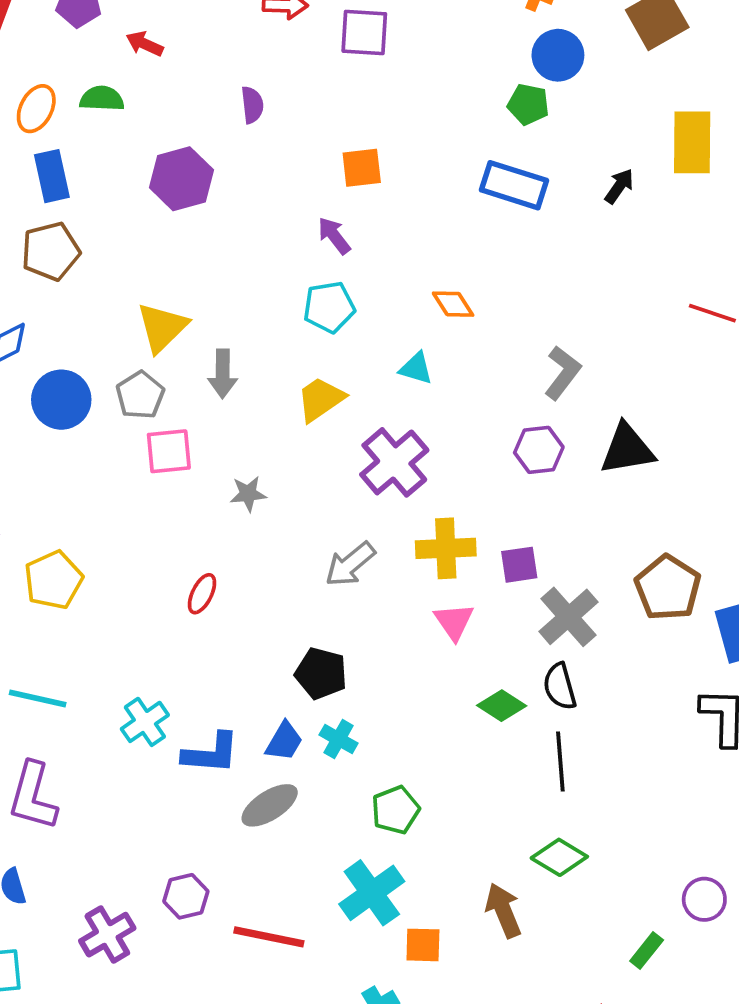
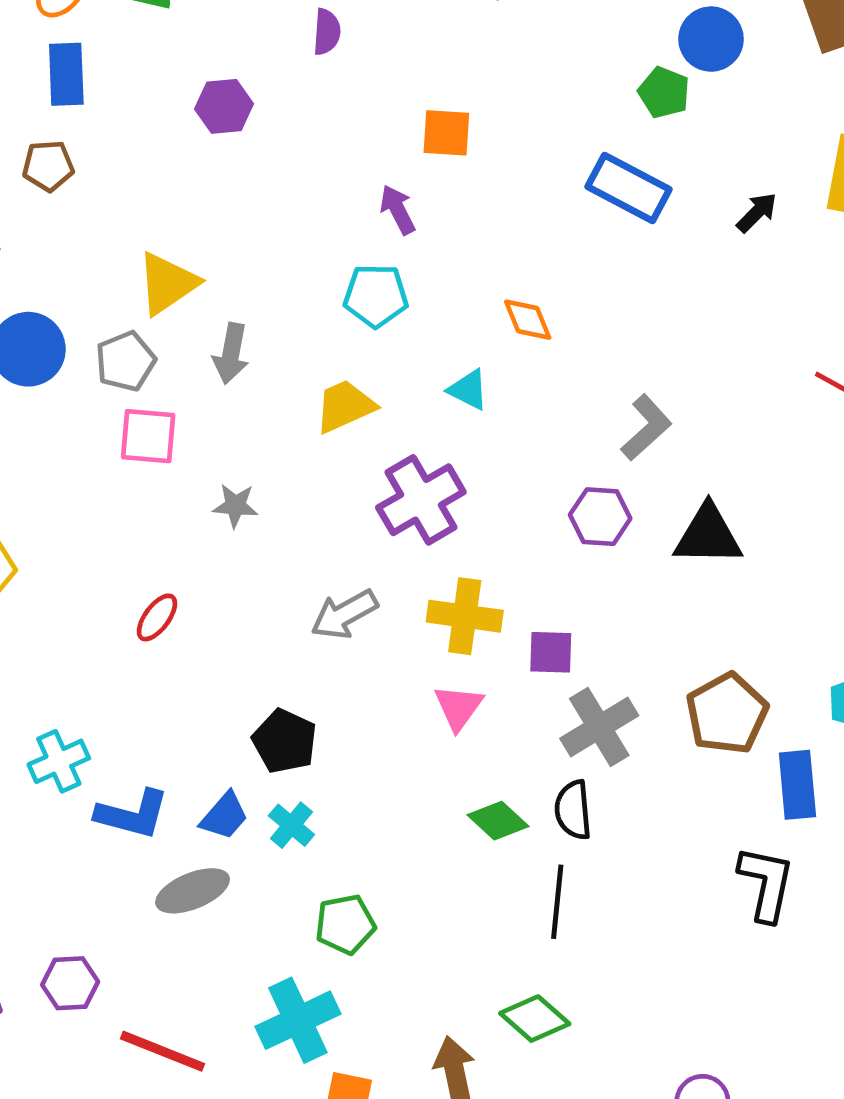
purple hexagon: (181, 179) -> (224, 106), size x0.7
brown pentagon: (51, 251) -> (48, 166), size x0.7

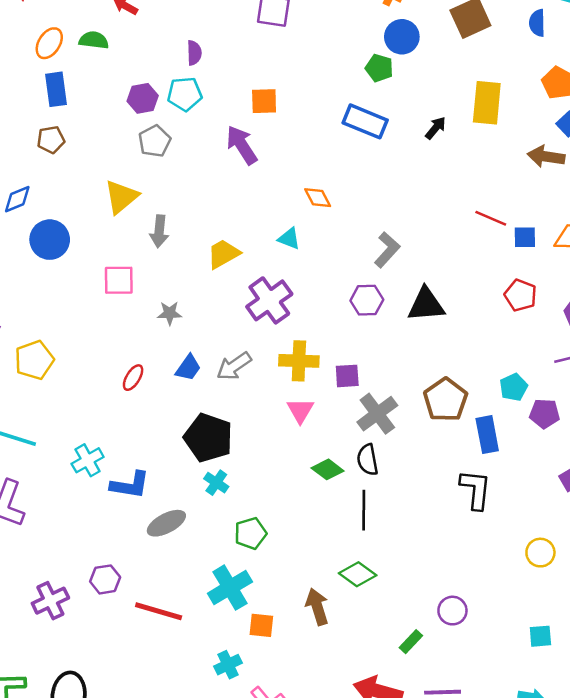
purple arrow: (398, 210) -> (242, 145), size x1.5
cyan pentagon: (376, 296) -> (185, 94), moved
gray pentagon: (126, 361) -> (155, 141), moved
black pentagon: (285, 741) -> (208, 438), size x1.4
blue trapezoid: (224, 816) -> (188, 368), moved

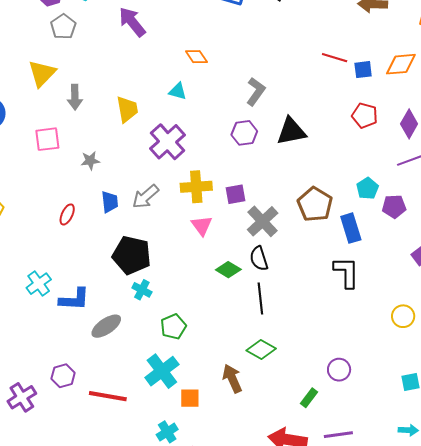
yellow trapezoid: (223, 254) -> (127, 109), turned 116
blue trapezoid: (188, 368) -> (110, 202), turned -35

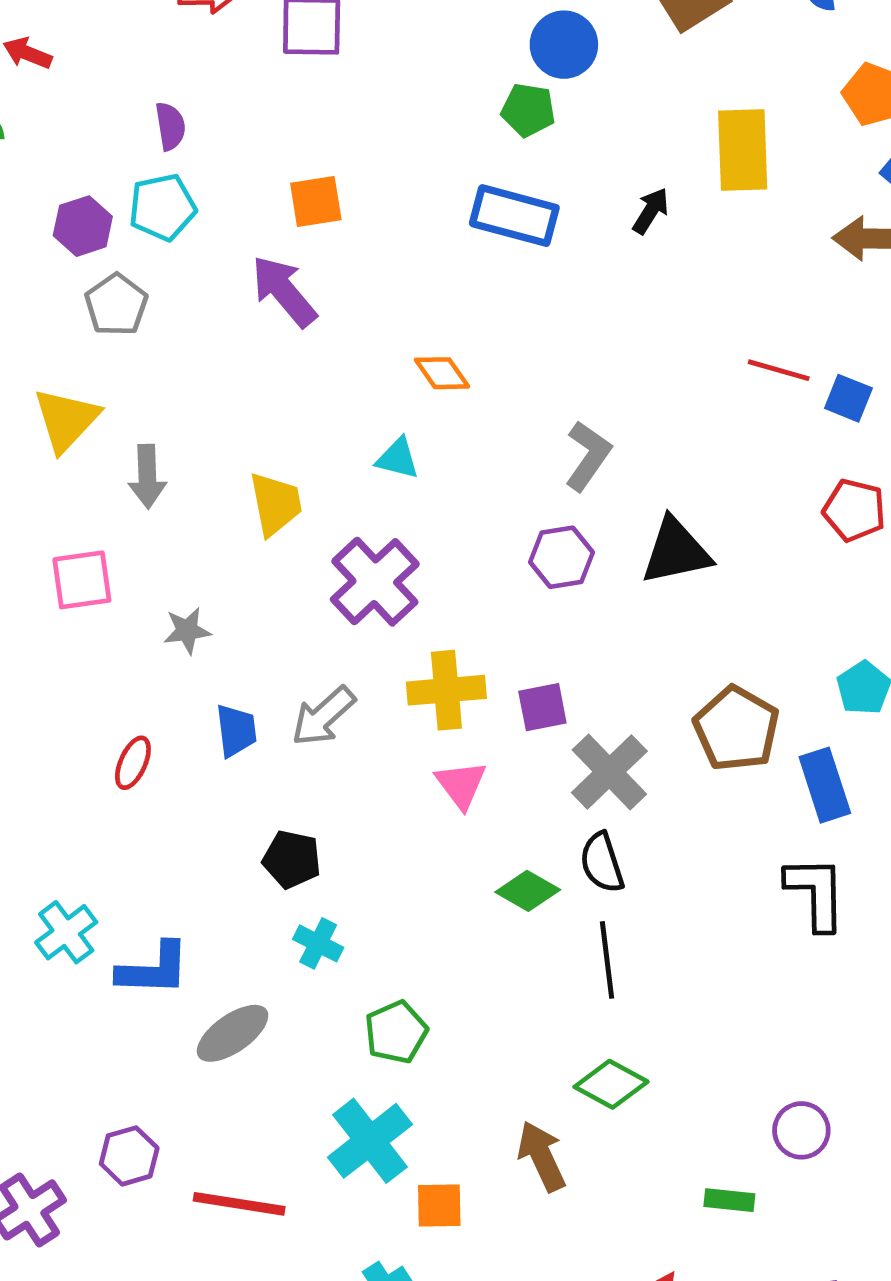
blue square: (363, 70) -> (848, 398), turned 30
black pentagon: (132, 255) -> (292, 859), size x0.6
green rectangle: (309, 398) -> (729, 1200), turned 60

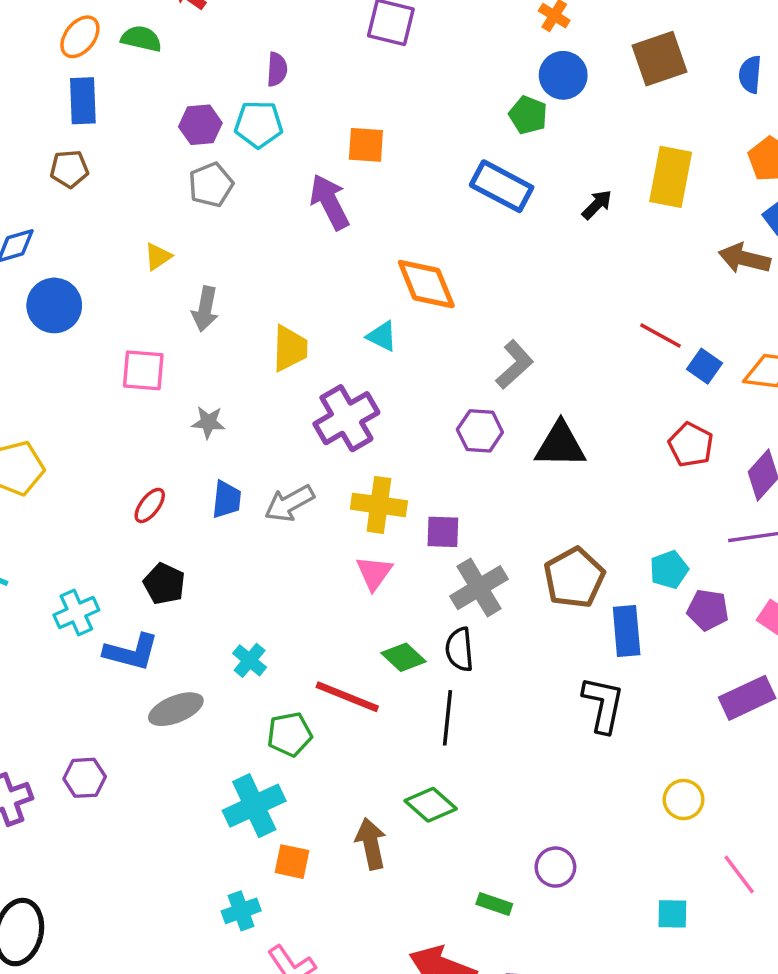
orange diamond: (442, 373) -> (426, 284), size x1.6
yellow triangle: (66, 420) -> (158, 257), size x0.6
black pentagon: (292, 859) -> (164, 584), moved
red line: (239, 1204) -> (347, 697), moved

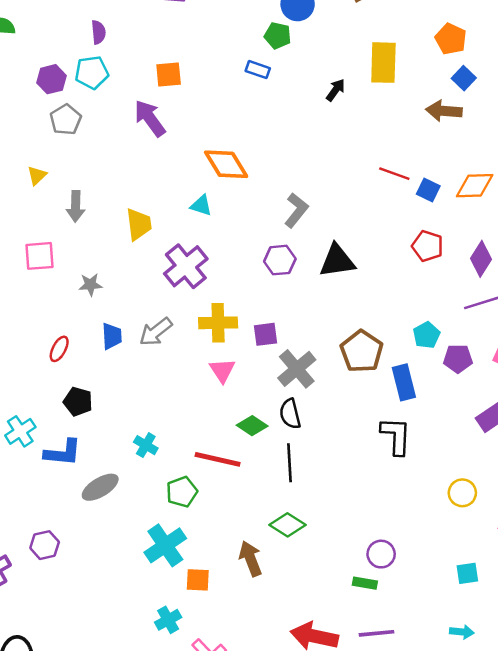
blue rectangle: (502, 186) -> (258, 70), moved, size x0.6
green rectangle: (494, 904) -> (365, 583), moved

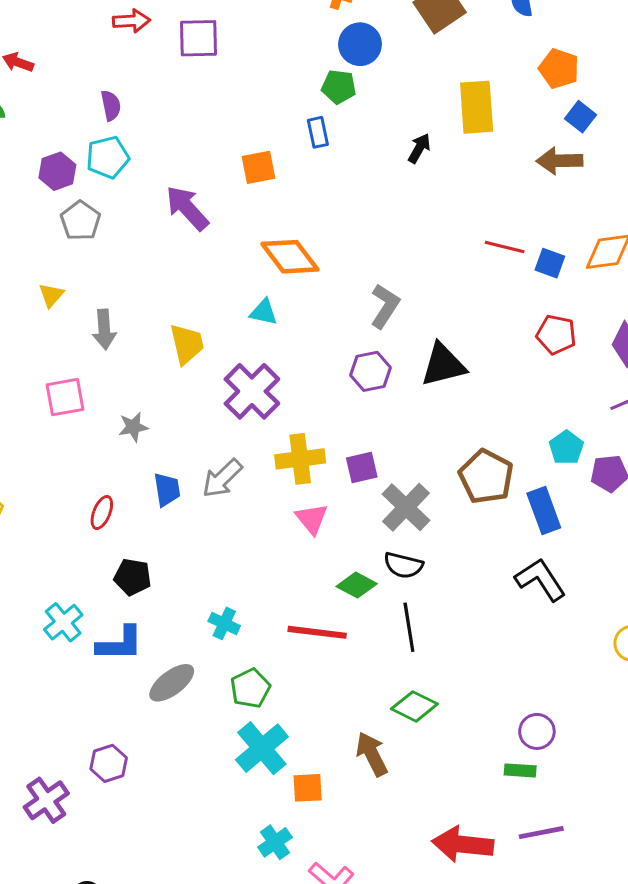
blue rectangle: (258, 70) -> (318, 132), turned 65
orange square: (169, 75) -> (259, 167), moved
black semicircle: (290, 414) -> (403, 565), turned -56
black L-shape: (396, 436) -> (541, 580), turned -30
green pentagon: (182, 492) -> (250, 688), moved

